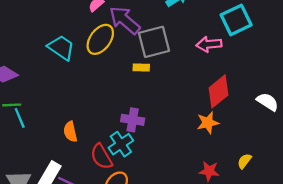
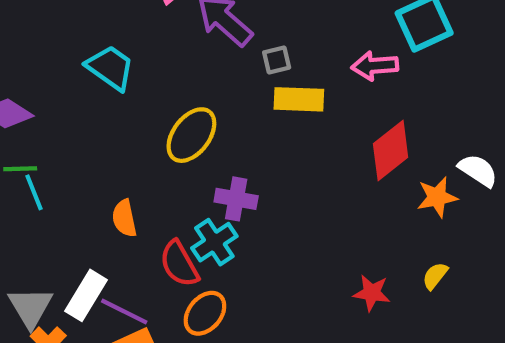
yellow ellipse: (100, 39) -> (191, 135), moved
gray square: (154, 42) -> (277, 60), size x0.5
yellow rectangle: (141, 68) -> (299, 99), moved, size x1.6
orange star: (208, 123) -> (437, 197), moved

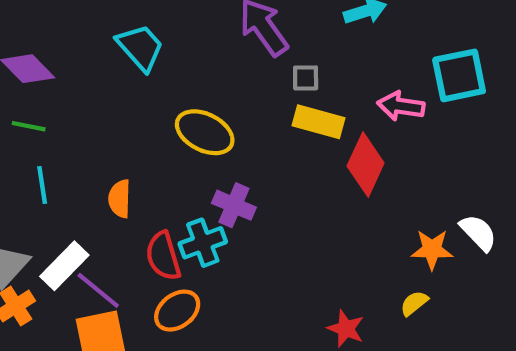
yellow ellipse: (191, 135) -> (205, 132), turned 66
red diamond: (391, 150) -> (366, 164), moved, turned -40
cyan line: (34, 192) -> (42, 185), moved
yellow semicircle: (435, 276) -> (414, 303), moved

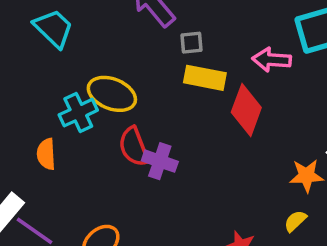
purple cross: (234, 205) -> (160, 161), moved
cyan cross: (203, 243) -> (78, 113), moved
red semicircle: (163, 256) -> (134, 147), moved

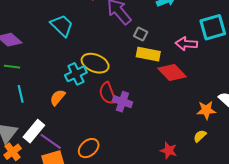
gray square: (191, 43) -> (141, 34), turned 32
red diamond: (246, 110) -> (172, 73), turned -64
orange semicircle: (46, 154) -> (58, 98), turned 42

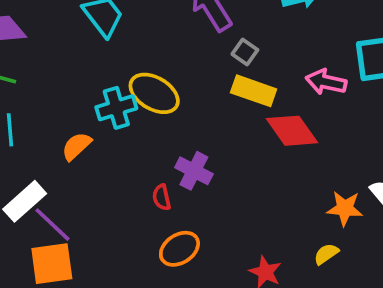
red semicircle: (108, 93) -> (162, 197), moved, size x0.6
orange ellipse: (89, 148) -> (179, 249), moved

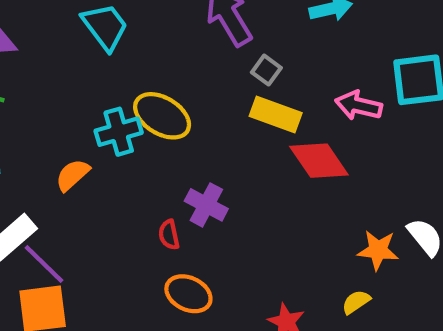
orange ellipse: (179, 249) -> (188, 294), turned 57

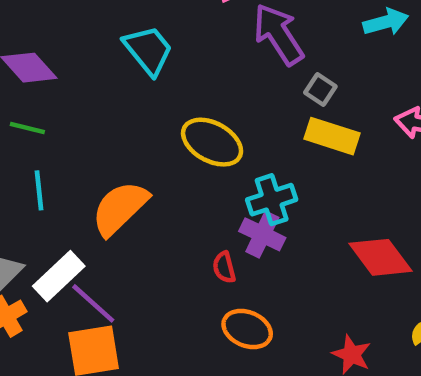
cyan cross: (119, 132) -> (272, 200), moved
red diamond: (319, 161) -> (381, 257), moved
orange semicircle: (73, 175) -> (120, 208), size x1.6

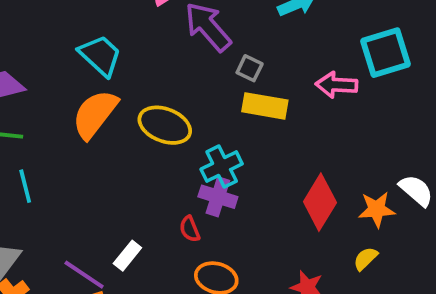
orange semicircle: (120, 208) -> (95, 114), moved
red diamond: (381, 257) -> (320, 202), turned 76
white rectangle: (59, 276) -> (127, 256), moved, size x0.7

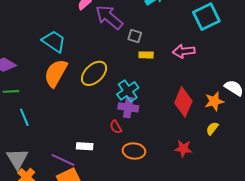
pink arrow: (337, 85) -> (184, 51), moved
yellow rectangle: (265, 106) -> (146, 55), size x0.6
yellow ellipse: (165, 125) -> (94, 73), turned -56
white rectangle: (127, 256) -> (85, 146), turned 63

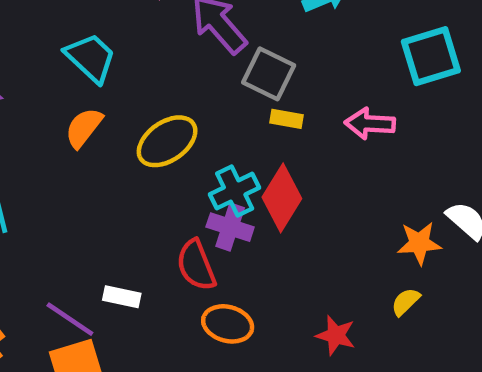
gray square: (135, 36) -> (269, 74), size x1.6
orange semicircle: (56, 73) -> (84, 128), size x0.7
red diamond: (183, 102) -> (282, 198), moved
red semicircle: (116, 127) -> (196, 265), size x1.6

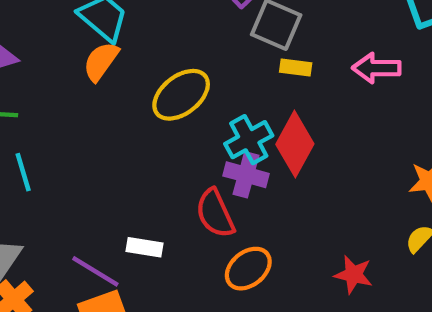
orange semicircle: (84, 128) -> (101, 61), moved
orange ellipse: (228, 324) -> (248, 269), turned -51

